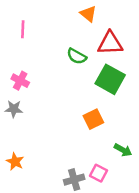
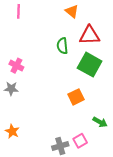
pink line: (23, 29) -> (19, 11), moved
green semicircle: (77, 56) -> (62, 46), turned 56
pink square: (99, 173) -> (80, 141), turned 32

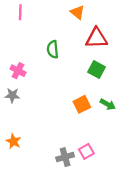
green semicircle: (62, 46) -> (53, 49), moved
green square: (90, 65) -> (96, 70), size x0.7
green arrow: (100, 122) -> (108, 104), moved

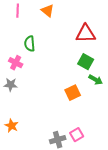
orange triangle: (77, 12) -> (48, 11), moved
green semicircle: (53, 49) -> (30, 44), moved
green arrow: (108, 104) -> (96, 80), moved

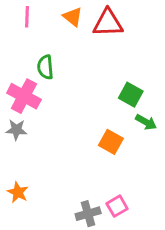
red triangle: (86, 34) -> (108, 23), moved
pink cross: (16, 63) -> (24, 96), size x1.5
orange square: (73, 93) -> (111, 142), turned -35

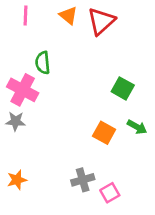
red triangle: (108, 23) -> (101, 21), turned -40
green arrow: (146, 122) -> (137, 127), moved
orange star: (18, 192) -> (17, 180), turned 30
gray cross: (88, 214) -> (83, 180), moved

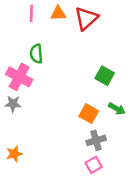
pink line: (26, 16) -> (31, 13), moved
orange triangle: (68, 16) -> (58, 13), turned -42
gray cross: (83, 180) -> (96, 140), moved

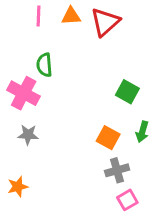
gray star: (13, 104) -> (28, 135), moved
green arrow: (117, 109) -> (142, 132), turned 77
pink square: (94, 165) -> (127, 200), moved

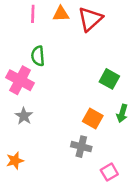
gray star: (28, 135) -> (24, 116), turned 30
gray cross: (117, 170) -> (81, 147), moved, turned 30

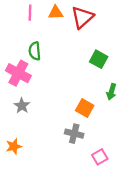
green square: (109, 79) -> (99, 59), moved
green arrow: (122, 113) -> (111, 92), moved

